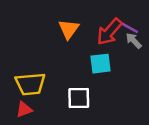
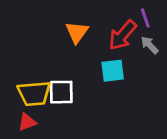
purple line: (130, 28) -> (145, 18), moved, turned 42
white square: (79, 98) -> (61, 92), moved

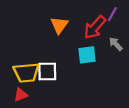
purple line: (145, 18) -> (112, 14), turned 48
gray arrow: (150, 45) -> (116, 44), moved

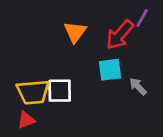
gray arrow: (116, 44) -> (138, 86), moved

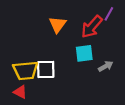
gray arrow: (138, 86) -> (106, 66), turned 104
red triangle: (26, 120) -> (20, 92), turned 48

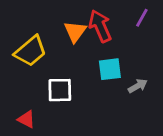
red arrow: (92, 27) -> (100, 26), moved, turned 115
yellow trapezoid: (26, 71) -> (31, 51), moved, turned -35

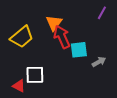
red arrow: (100, 26) -> (62, 37), moved
white square: (60, 90) -> (35, 75), moved

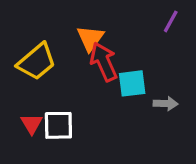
gray arrow: (99, 62) -> (166, 104), turned 32
red triangle: (19, 86) -> (32, 124), moved, turned 32

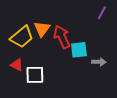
orange triangle: (90, 38) -> (42, 29), moved
red triangle: (32, 124) -> (17, 65), moved, turned -32

